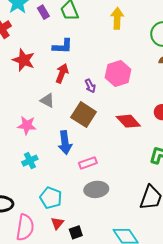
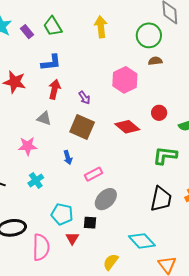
pink hexagon: (118, 74) -> (125, 80), moved
blue arrow: (65, 143) -> (68, 157), size x0.6
gray ellipse: (96, 189) -> (106, 199), turned -30
black square: (76, 232) -> (90, 223), moved, turned 32

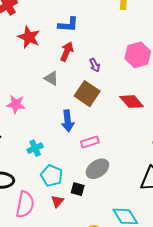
pink star: (28, 146) -> (16, 104), moved
blue arrow: (68, 157) -> (68, 121), size x1.5
cyan cross: (36, 180) -> (35, 148), moved

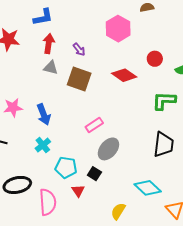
gray triangle: (51, 78) -> (51, 68), moved
blue arrow: (68, 121) -> (44, 114), moved
black square: (78, 189) -> (94, 174), turned 32

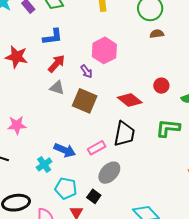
pink hexagon: (118, 29) -> (104, 50), moved
red arrow: (49, 44) -> (56, 64), turned 30
blue arrow: (44, 114) -> (65, 150), moved, turned -50
black trapezoid: (164, 145) -> (124, 134), moved

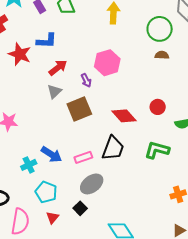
blue L-shape: (53, 37) -> (47, 41), moved
gray triangle: (57, 88) -> (54, 91), turned 49
brown square: (85, 101) -> (79, 109), turned 35
black square: (94, 196) -> (80, 208), moved

